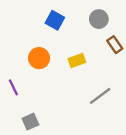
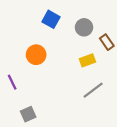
gray circle: (99, 19) -> (84, 27), moved
yellow rectangle: (77, 61) -> (87, 60), moved

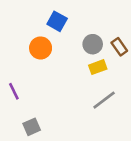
gray circle: (84, 27) -> (93, 44), moved
orange circle: (36, 55) -> (41, 48), moved

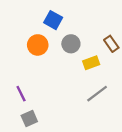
gray circle: (93, 44) -> (71, 44), moved
purple line: (14, 91) -> (21, 94), moved

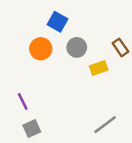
gray line: (97, 94) -> (105, 125), moved

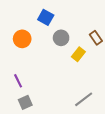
orange circle: (41, 49) -> (22, 39), moved
yellow rectangle: (99, 68) -> (78, 54), turned -32

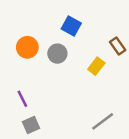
blue square: (46, 17) -> (71, 26), moved
gray circle: (61, 38) -> (57, 54), moved

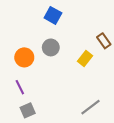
blue square: (71, 26) -> (53, 15), moved
orange circle: (27, 47) -> (24, 57), moved

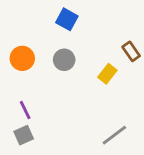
orange circle: (24, 57) -> (22, 58), moved
gray square: (28, 110) -> (24, 135), moved

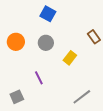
yellow rectangle: (107, 74) -> (70, 58), moved
purple line: (25, 110) -> (39, 78), moved

